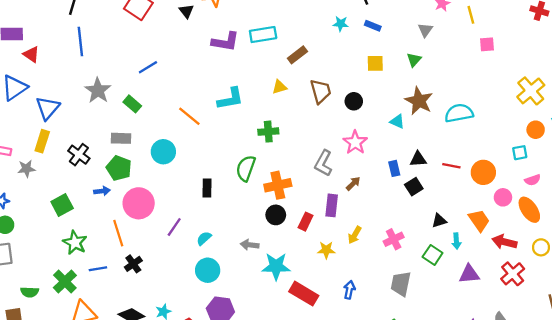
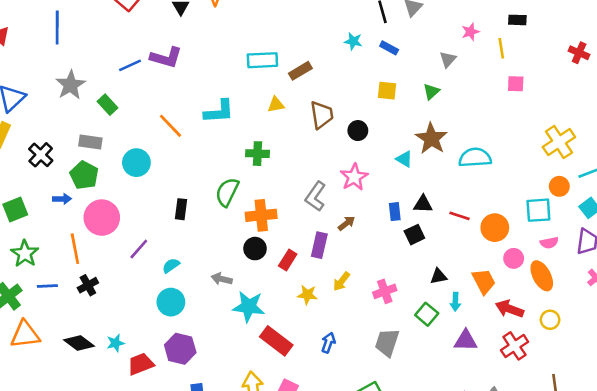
cyan rectangle: (263, 35) -> (262, 60), moved
purple L-shape: (225, 42) -> (166, 58), moved
cyan square: (520, 153) -> (538, 210), size x1.5

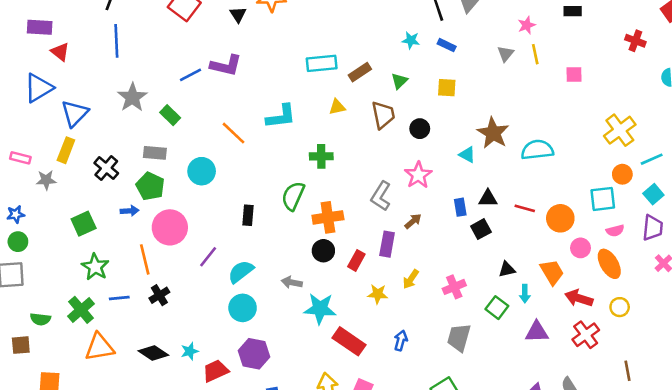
yellow line: (501, 48) -> (535, 54), moved
green triangle: (431, 92) -> (399, 81), moved
cyan semicircle: (171, 266) -> (241, 272), size x1.5

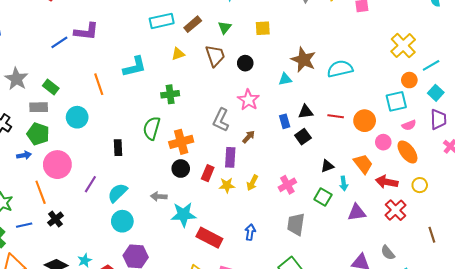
gray star: (132, 97) -> (16, 79), moved
green rectangle: (170, 115) -> (51, 87), moved
orange line: (234, 133) -> (99, 84), turned 35
cyan triangle: (467, 155) -> (285, 79), turned -32
yellow star: (378, 294) -> (227, 185), moved

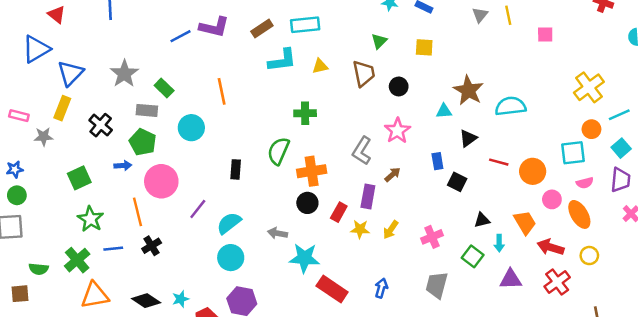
brown rectangle: (193, 24) -> (262, 28), moved
cyan L-shape: (135, 67) -> (282, 60), moved
black triangle: (306, 112) -> (468, 138), moved, turned -35
black square: (303, 137) -> (457, 182), turned -35

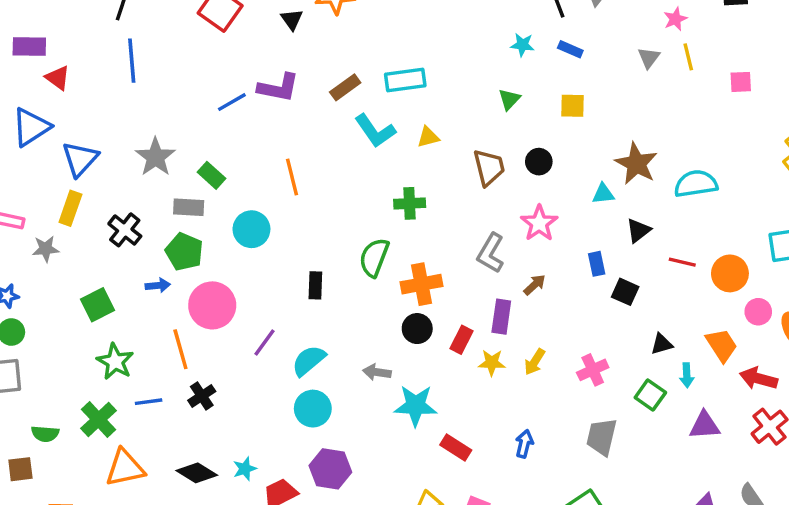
cyan L-shape: (282, 60) -> (375, 131), turned 64
brown trapezoid: (364, 73) -> (489, 167), moved
red rectangle: (332, 289) -> (456, 447), size x0.7

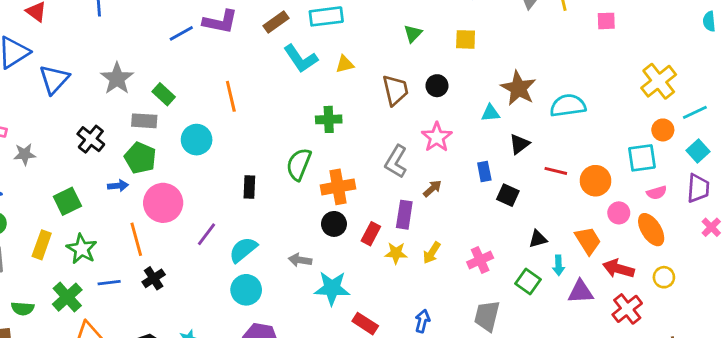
yellow rectangle: (70, 208) -> (42, 245), moved
purple triangle: (704, 425) -> (581, 292), moved

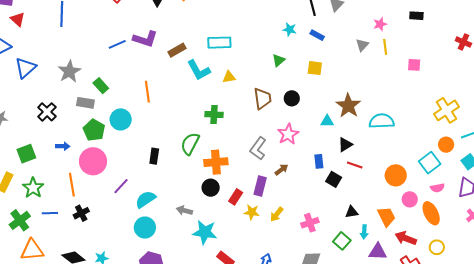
brown rectangle: (276, 22) -> (177, 50), moved
green pentagon: (140, 158) -> (94, 130), moved
cyan square: (642, 158) -> (430, 163), turned -35
red line: (556, 171) -> (355, 165), moved

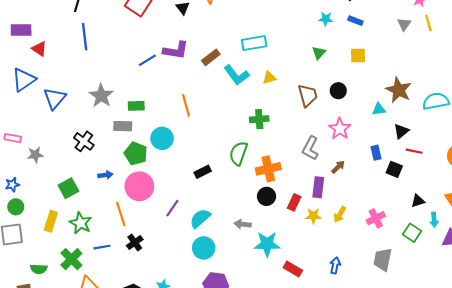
green rectangle: (101, 86) -> (136, 106), turned -42
black rectangle: (154, 156) -> (203, 172), turned 63

